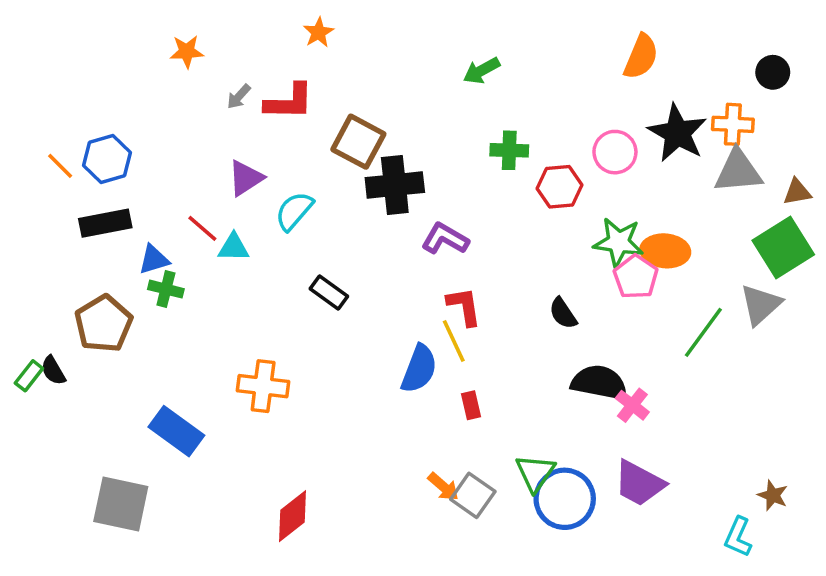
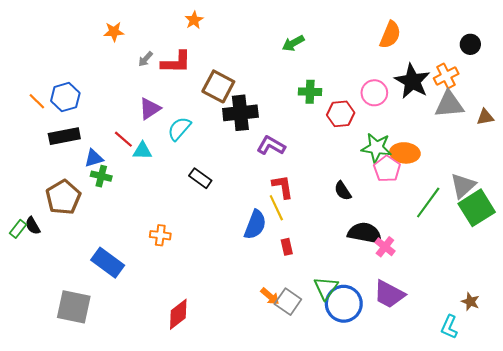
orange cross: (733, 124) -> (446, 76), turned -30
green square: (783, 247) -> (477, 208), moved
orange cross: (263, 386) -> (160, 235), size x0.7

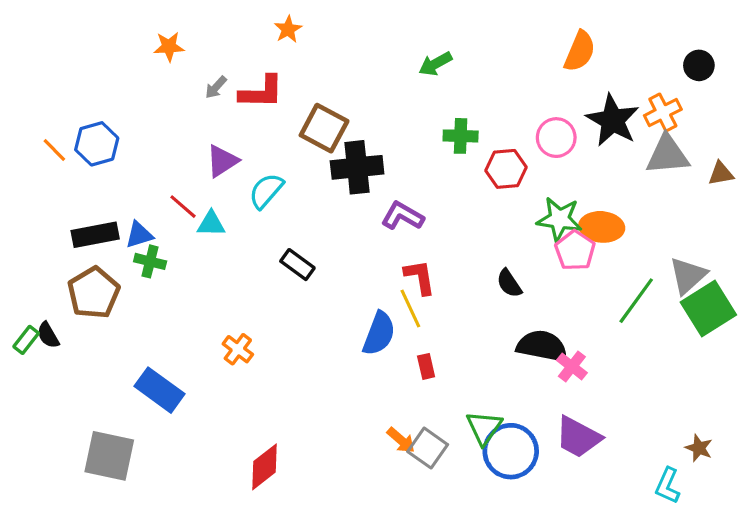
black rectangle: (64, 136) -> (95, 235), moved
orange cross: (160, 235) -> (238, 349), turned 30

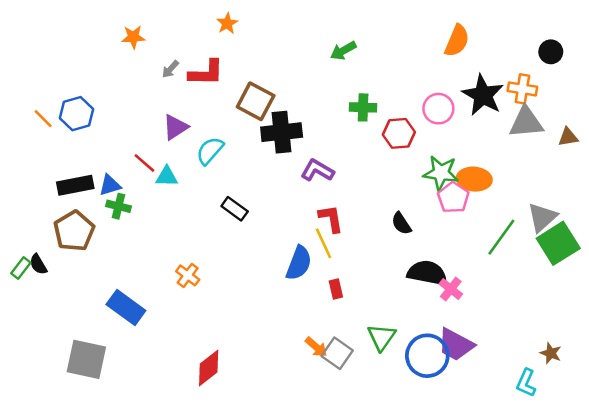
orange cross: (663, 112) -> (522, 89), turned 36
blue circle: (511, 451) -> (427, 356), moved

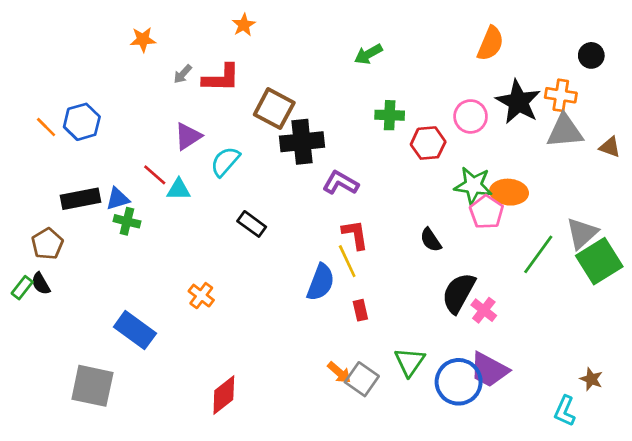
brown triangle: (568, 137) -> (610, 147), turned 30
brown pentagon: (74, 231) -> (47, 244), moved, size x0.7
black semicircle: (427, 273) -> (459, 293), turned -72

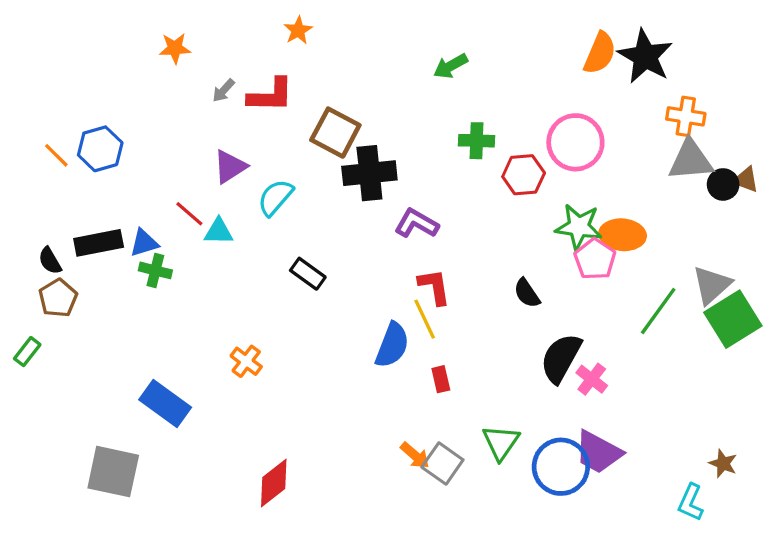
black circle: (591, 55) -> (723, 184), moved
black star: (518, 102) -> (645, 56), moved
pink circle: (471, 116) -> (575, 142), size x1.4
black semicircle: (41, 284) -> (50, 261), moved

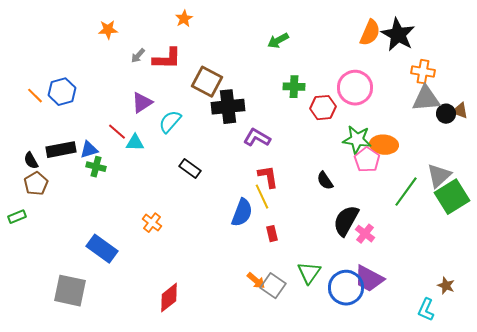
green rectangle: (27, 352) -> (17, 217), turned 30

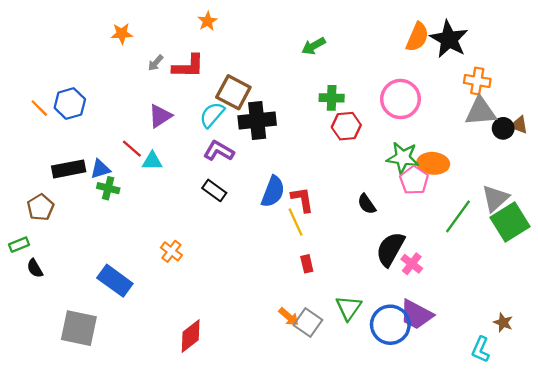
red hexagon: (323, 108) -> (346, 126), moved
cyan semicircle: (170, 122) -> (212, 115), moved
purple L-shape: (257, 138) -> (219, 151), moved
black semicircle: (31, 161) -> (35, 268), moved
blue semicircle: (242, 213) -> (273, 192), moved

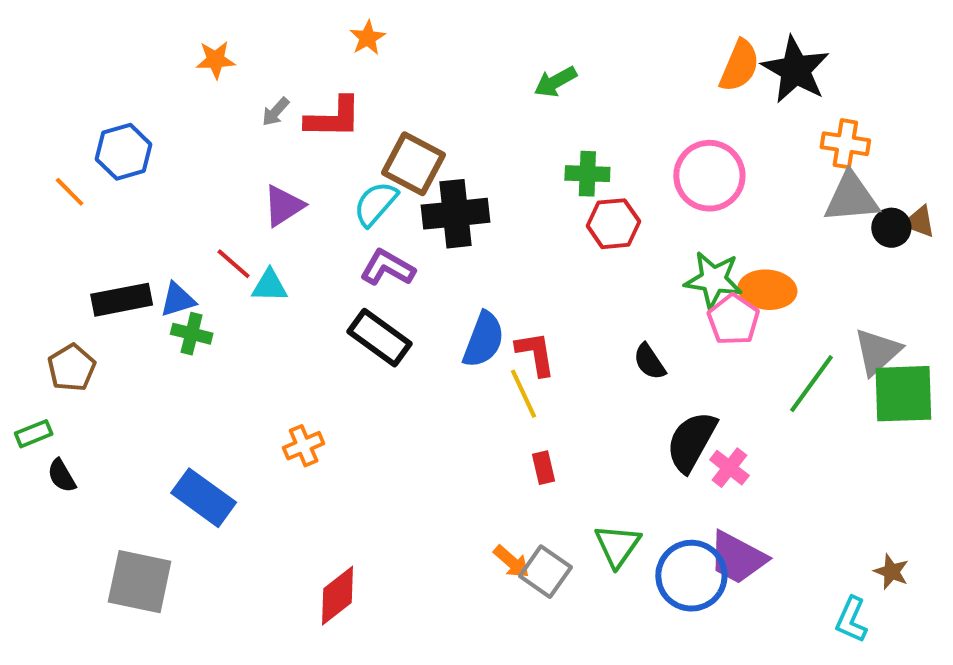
blue hexagon: (70, 104) -> (124, 152), moved
black rectangle: (214, 190) -> (380, 338), size x1.4
green square: (510, 222) -> (903, 394), turned 30
orange cross: (171, 251) -> (304, 446), turned 30

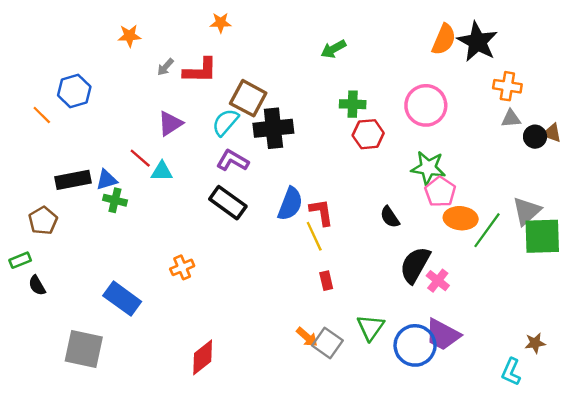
orange star: (368, 38) -> (221, 23), turned 30
gray triangle: (851, 198) -> (511, 119), size x0.6
orange ellipse: (767, 290) -> (461, 218), moved
brown star: (891, 572) -> (535, 343), turned -30

